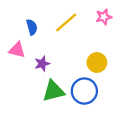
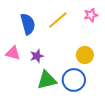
blue semicircle: (32, 27) -> (28, 24), size x1.5
pink triangle: (17, 50) -> (13, 53), moved

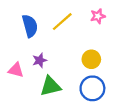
pink triangle: (13, 53) -> (16, 70), moved
blue circle: (74, 80) -> (92, 88), moved

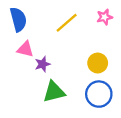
blue semicircle: (30, 26) -> (18, 19), moved
pink triangle: (16, 70) -> (25, 49), moved

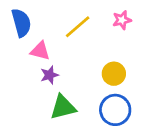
pink triangle: (25, 49) -> (40, 51), moved

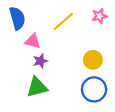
green triangle: (63, 107) -> (37, 87), moved

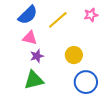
blue semicircle: (17, 18) -> (28, 15), moved, turned 60
yellow circle: (93, 60) -> (74, 55), moved

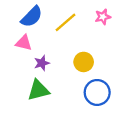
pink triangle: (30, 38) -> (24, 43), moved

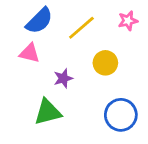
yellow circle: (84, 62) -> (105, 63), moved
purple star: (42, 63) -> (63, 78), moved

